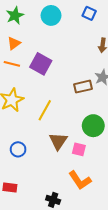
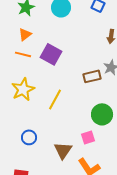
brown triangle: (58, 141) -> (63, 150), moved
pink square: (79, 149) -> (88, 137), turned -32

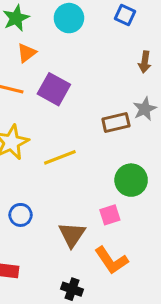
orange triangle: (25, 34) -> (27, 53), moved
yellow line: (55, 99) -> (60, 157), turned 40

